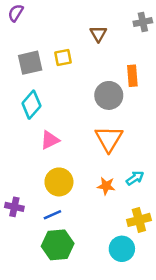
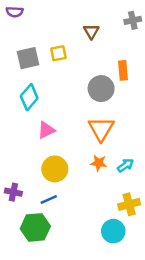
purple semicircle: (16, 13) -> (15, 12), turned -119
orange star: (106, 186) -> (99, 163), moved
green hexagon: (58, 245) -> (35, 227), moved

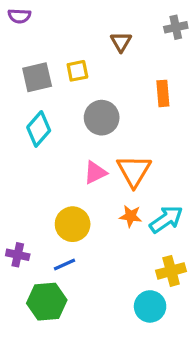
gray circle: (101, 89) -> (102, 118), moved
pink triangle: (46, 130) -> (95, 172), moved
cyan arrow: (125, 165) -> (166, 219), size x1.5

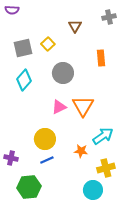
yellow square: (77, 71) -> (48, 44), turned -32
orange star: (131, 216) -> (81, 151), moved
blue line: (65, 264) -> (47, 160), moved

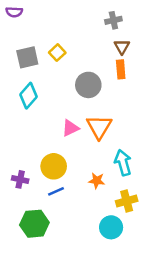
gray cross: (109, 17) -> (113, 20), moved
brown triangle: (75, 26) -> (122, 47), moved
gray circle: (63, 73) -> (88, 85), moved
cyan arrow: (103, 136) -> (123, 163), turned -70
purple cross: (11, 158) -> (20, 179), moved

